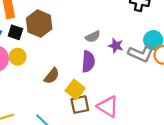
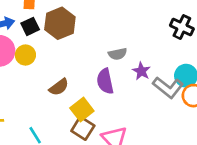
black square: (15, 32) -> (30, 26), turned 32
purple semicircle: (88, 62) -> (105, 81), turned 150
brown square: (80, 105) -> (83, 128), turned 30

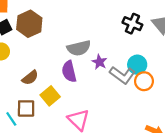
gray semicircle: (118, 54) -> (79, 48), size x1.5
brown square: (83, 128) -> (26, 108), moved, turned -30

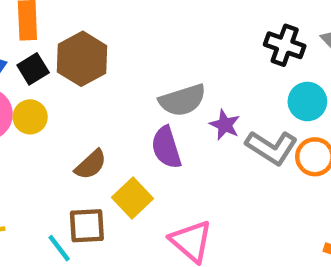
cyan circle: (137, 65) -> (307, 101), moved

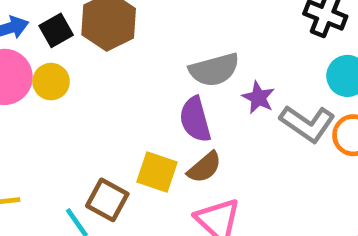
brown semicircle: (91, 165) -> (204, 167), moved
yellow square: (132, 198) -> (157, 172), turned -30
brown square: (87, 226) -> (107, 200), turned 30

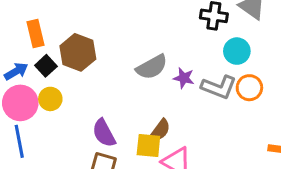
purple semicircle: (195, 119) -> (104, 133), moved
yellow square: (157, 172) -> (148, 146), moved

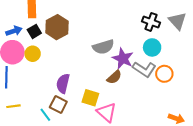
cyan circle: (237, 51) -> (152, 47), moved
purple star: (184, 78) -> (123, 58), size x1.5
brown semicircle: (160, 130) -> (114, 77), moved
purple semicircle: (104, 133) -> (63, 83), turned 30

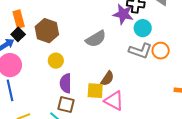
black square: (34, 31) -> (18, 34), moved
yellow circle: (33, 54) -> (56, 61), moved
purple star: (123, 58) -> (123, 14), moved
brown semicircle: (114, 77) -> (107, 79), moved

